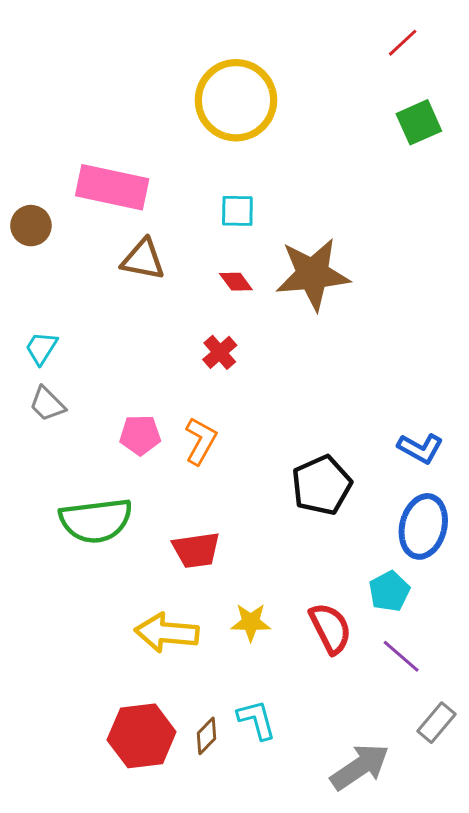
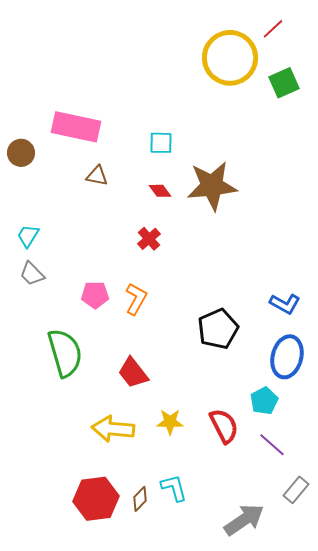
yellow circle: (236, 100) -> (230, 58), moved
brown triangle: (143, 259) -> (97, 176), size x0.7
green semicircle: (96, 521) -> (65, 353), turned -99
red trapezoid: (196, 550) -> (133, 373), turned 60

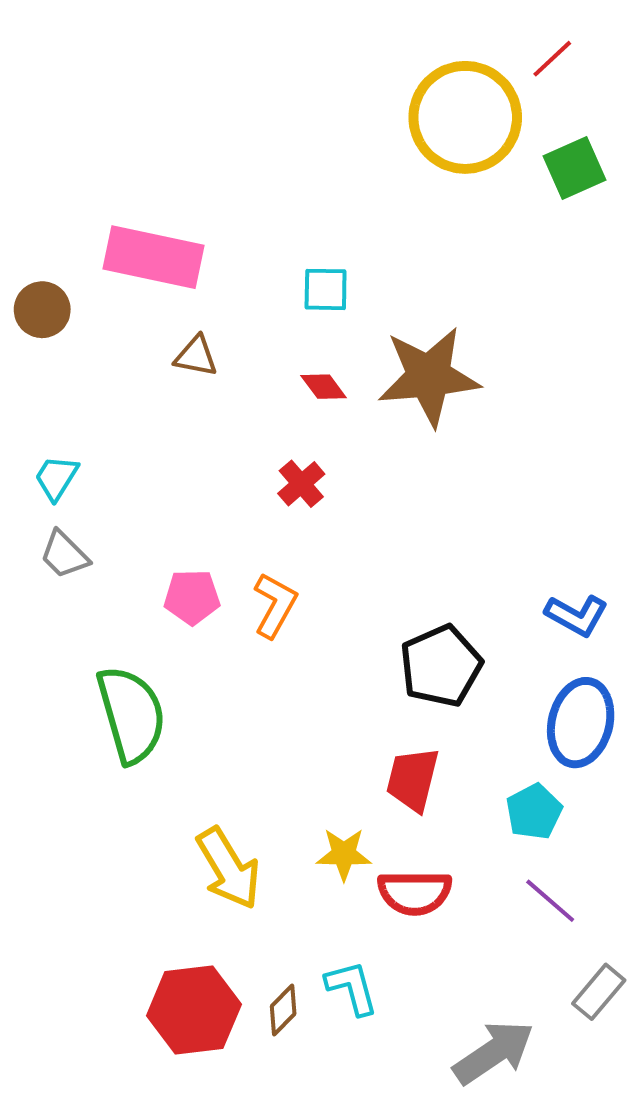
red trapezoid: (133, 373) -> (413, 779), moved, turned 52
red semicircle: (224, 426) -> (415, 893), moved, turned 117
yellow arrow: (113, 429) -> (228, 868), turned -126

